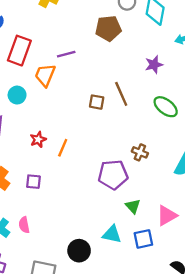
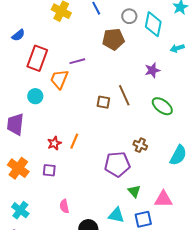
red star: (38, 139) -> (54, 143), moved
pink triangle: (167, 216) -> (163, 199), turned 30
pink semicircle: (24, 225) -> (64, 206), moved

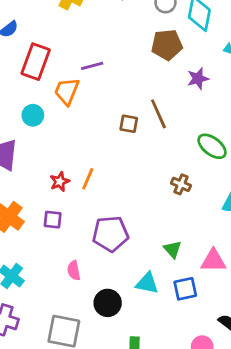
brown pentagon: (113, 39) -> (167, 45), moved
green ellipse: (162, 106) -> (212, 146), moved
purple pentagon: (117, 164) -> (110, 234), moved

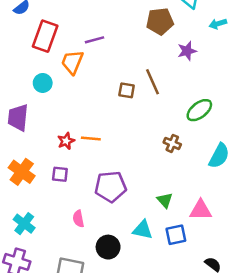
green ellipse: (212, 146) -> (199, 110), turned -75
orange line: (88, 179) -> (91, 138), turned 72

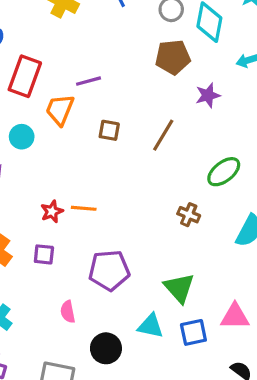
brown line: (152, 82) -> (163, 135), turned 55
brown square: (127, 90) -> (109, 130), moved
green triangle: (165, 200) -> (179, 288), size x1.5
pink triangle: (201, 210) -> (235, 316), moved

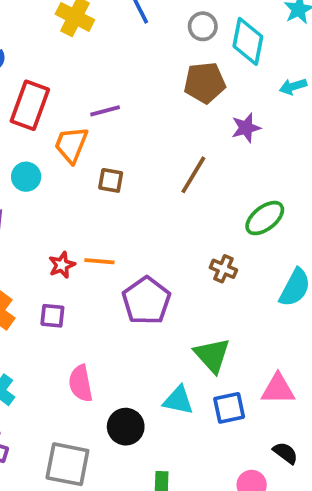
brown square: (109, 130) -> (111, 180), moved
purple pentagon: (109, 270) -> (146, 301), moved, turned -30
pink semicircle: (68, 312) -> (81, 383), size x1.4

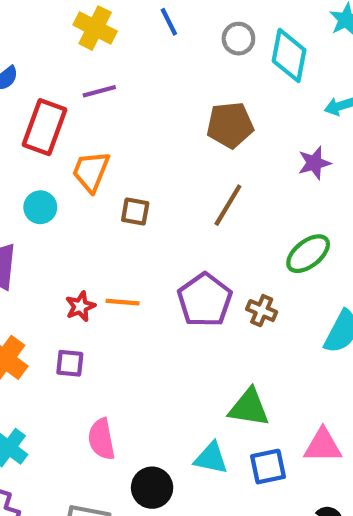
brown pentagon: (205, 83) -> (230, 125), moved
purple line: (105, 111) -> (99, 91), moved
purple star: (246, 128) -> (314, 163), moved
purple pentagon: (146, 301) -> (205, 300), moved
green triangle: (212, 355) -> (249, 408), turned -39

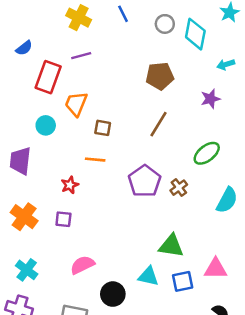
orange line: (123, 302) -> (95, 160), moved
brown cross: (262, 311) -> (179, 188), turned 30
pink semicircle: (101, 439) -> (82, 265), turned 75

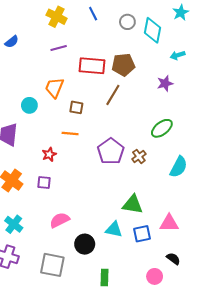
red rectangle: (48, 77) -> (92, 66), moved, turned 75
brown line: (158, 124) -> (113, 95), moved

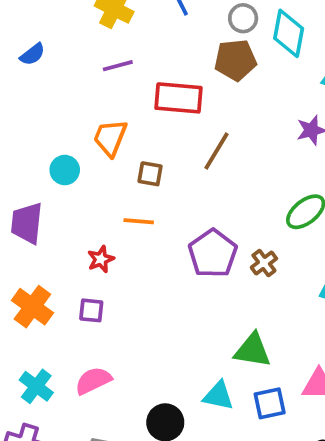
brown pentagon: (123, 65) -> (235, 60), moved
pink semicircle: (60, 220) -> (93, 381), moved

